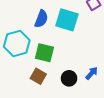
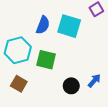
brown square: (38, 76) -> (19, 84), moved

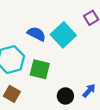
blue semicircle: (43, 25) -> (36, 34), turned -84
cyan square: (69, 26) -> (63, 35), turned 30

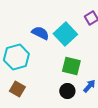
green square: (40, 69) -> (71, 66), moved

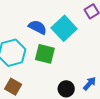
green square: (71, 66) -> (45, 54), moved

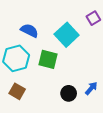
blue semicircle: (37, 27) -> (29, 31), moved

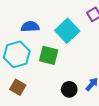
blue semicircle: (29, 31) -> (30, 27), turned -30

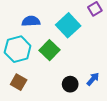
green square: (49, 55) -> (50, 50), turned 30

